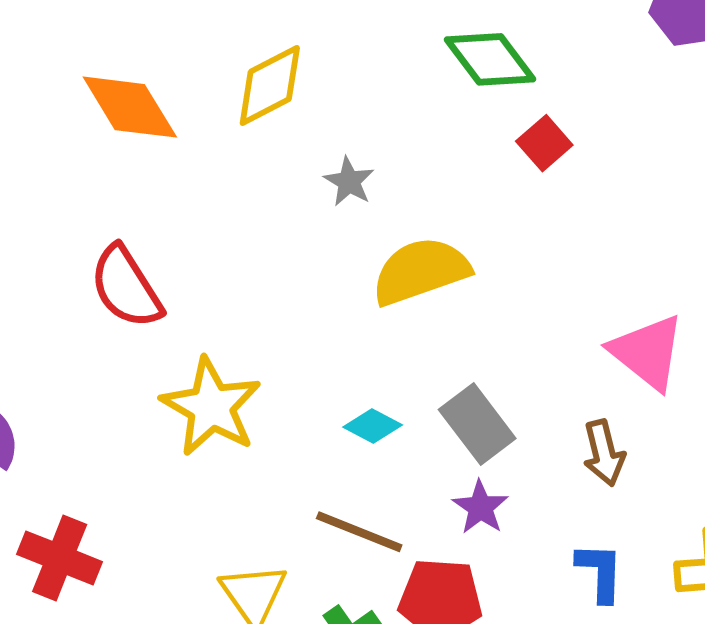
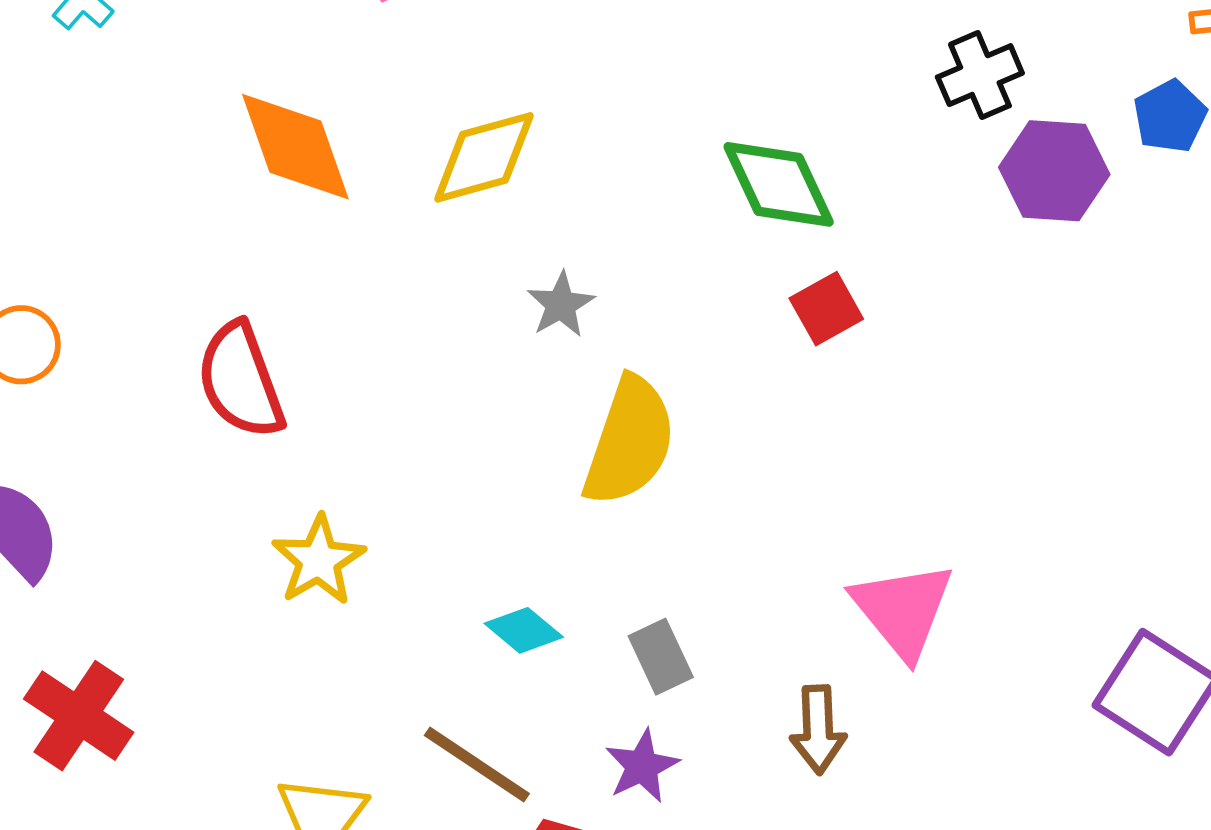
yellow semicircle: (421, 271) -> (629, 441), turned 116
yellow star: (211, 407) -> (319, 560), size x0.7
gray rectangle: (477, 424) -> (661, 657), size x0.7

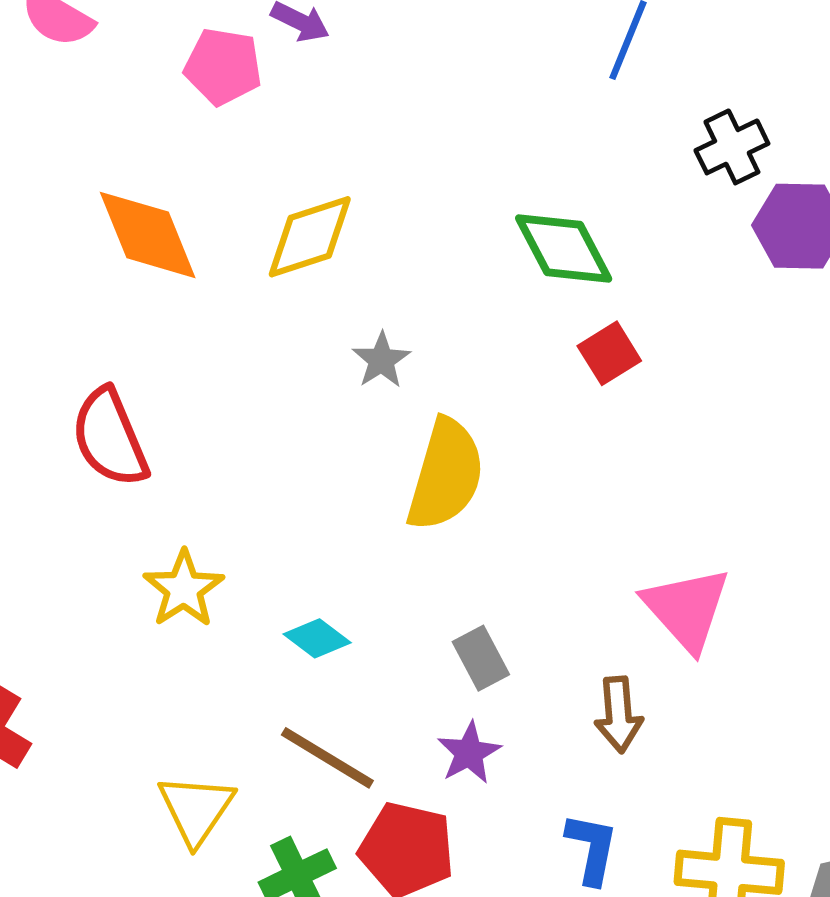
cyan diamond: (524, 630) -> (317, 638), moved

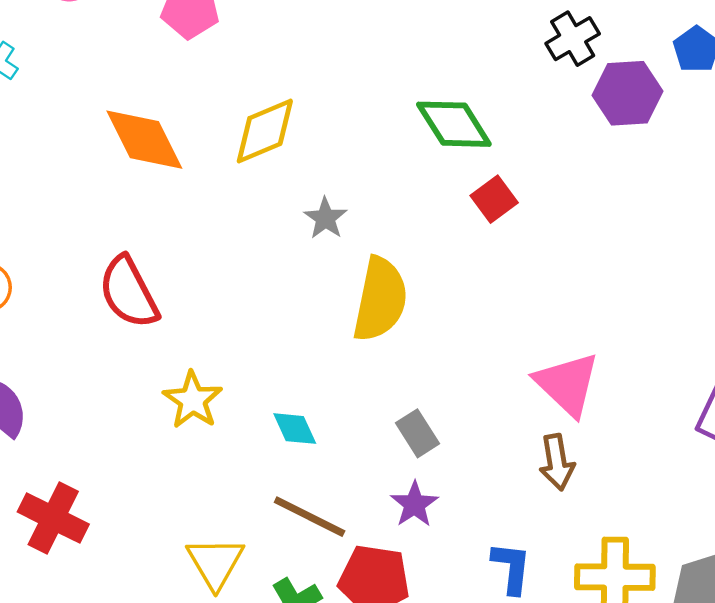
cyan diamond: (317, 638) -> (295, 429), turned 33
brown arrow: (619, 715) -> (557, 462), moved

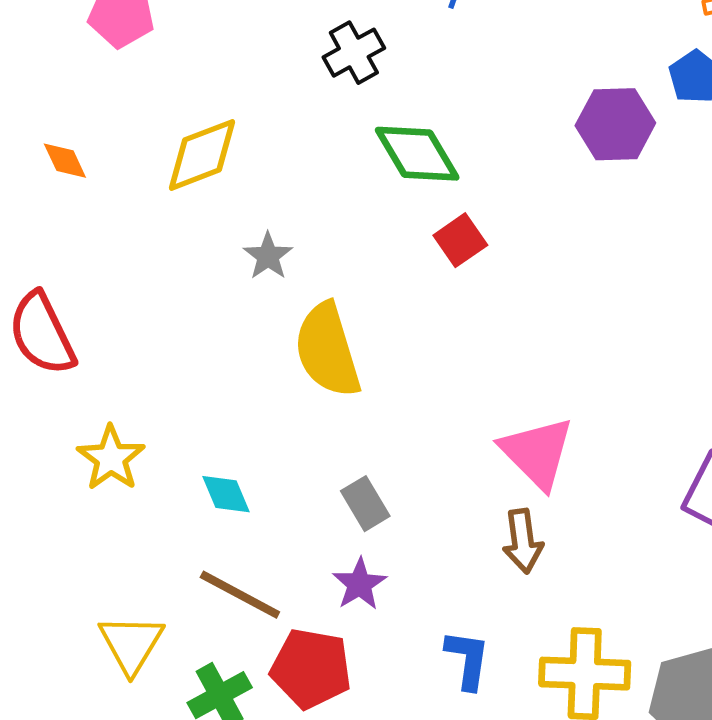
black cross: (573, 39) -> (354, 53), moved
orange diamond: (144, 140) -> (65, 161), size x0.5
yellow semicircle: (380, 299) -> (327, 350), turned 150

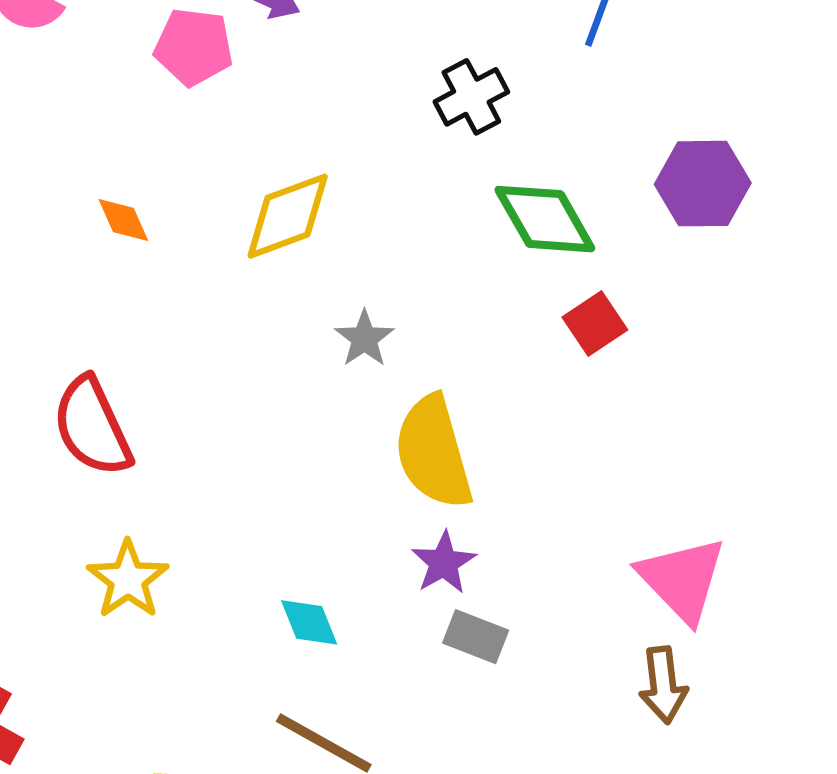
purple hexagon: (615, 124) -> (703, 184), moved
yellow star: (111, 458) -> (128, 580), moved
gray rectangle: (365, 504) -> (476, 637), turned -39
purple star: (359, 584) -> (444, 563), moved

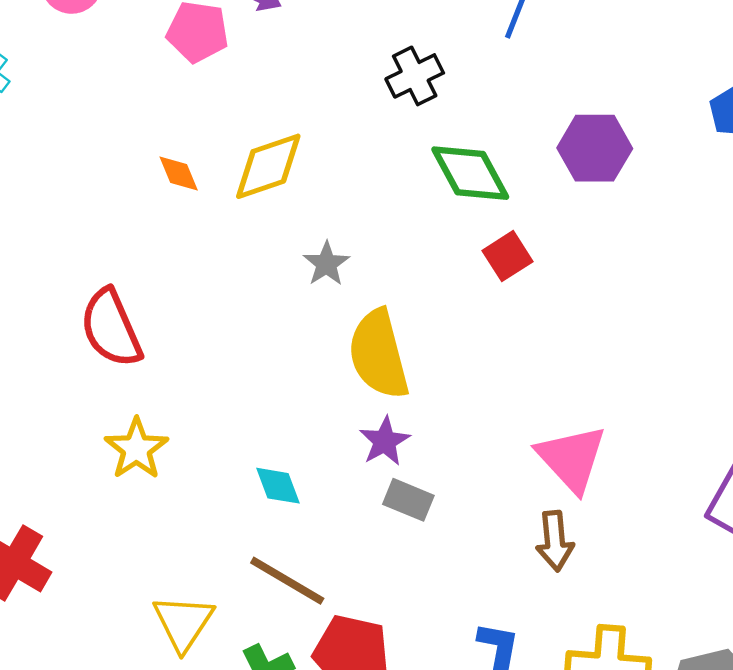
orange diamond: (123, 220) -> (179, 173), moved

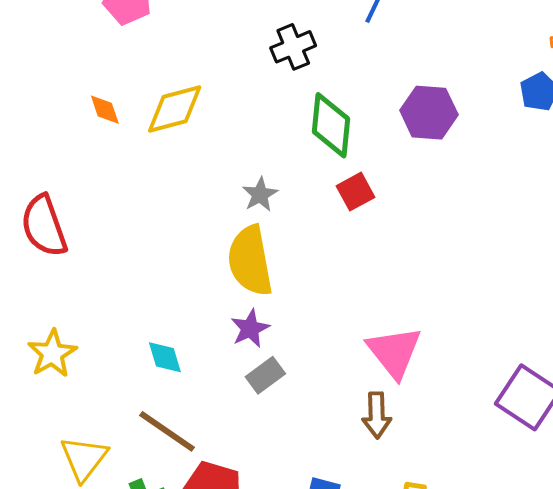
green diamond: (470, 173) -> (331, 125), turned 30
gray star: (326, 264) -> (260, 195), moved
yellow star: (136, 449) -> (52, 354), moved
gray rectangle: (408, 500) -> (265, 375), turned -63

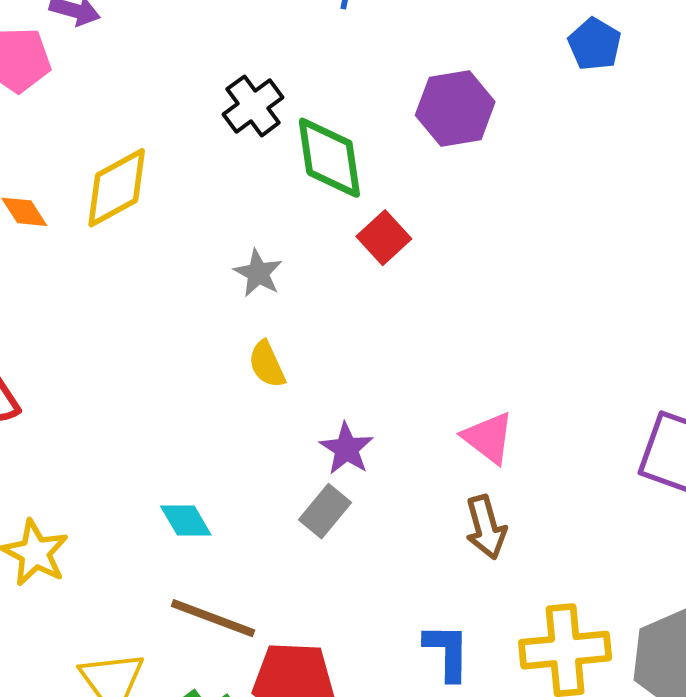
black cross: (293, 47) -> (253, 106), moved
yellow semicircle: (250, 261) -> (267, 364), size x0.5
purple star: (250, 329) -> (346, 449), moved
pink triangle: (394, 352) -> (488, 438), size x0.7

